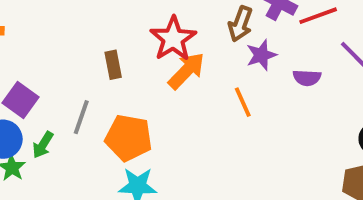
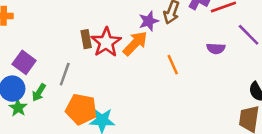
red star: (173, 39) -> (106, 42), moved
purple star: (261, 55) -> (149, 21), moved
orange pentagon: (129, 138) -> (81, 109), moved

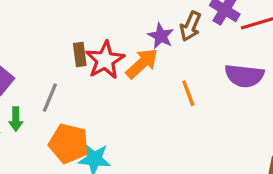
purple star: (149, 21) -> (161, 36), turned -30
purple semicircle: (216, 49) -> (244, 76), size x1.6
green arrow: (39, 92) -> (16, 119), turned -36

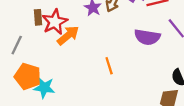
orange arrow: (142, 63) -> (68, 35), moved
orange line: (188, 93) -> (109, 66), moved

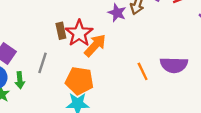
purple semicircle: (147, 37) -> (174, 65), moved
orange pentagon: (28, 76) -> (79, 81), moved

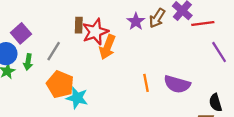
orange arrow: (95, 45) -> (107, 47), turned 145
orange pentagon: (79, 81) -> (60, 84), moved

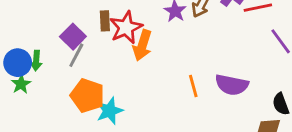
purple square: (21, 33) -> (73, 37), moved
green arrow: (28, 62) -> (36, 61), moved
cyan star: (77, 98) -> (110, 111), turned -30

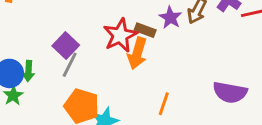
brown rectangle: (105, 21) -> (145, 30), moved, turned -66
orange line: (193, 86) -> (164, 104), moved, turned 35

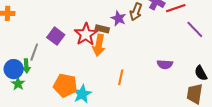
purple square: (66, 46) -> (56, 36), moved
gray line: (70, 65) -> (34, 52), moved
purple semicircle: (230, 92) -> (165, 64), size x0.7

